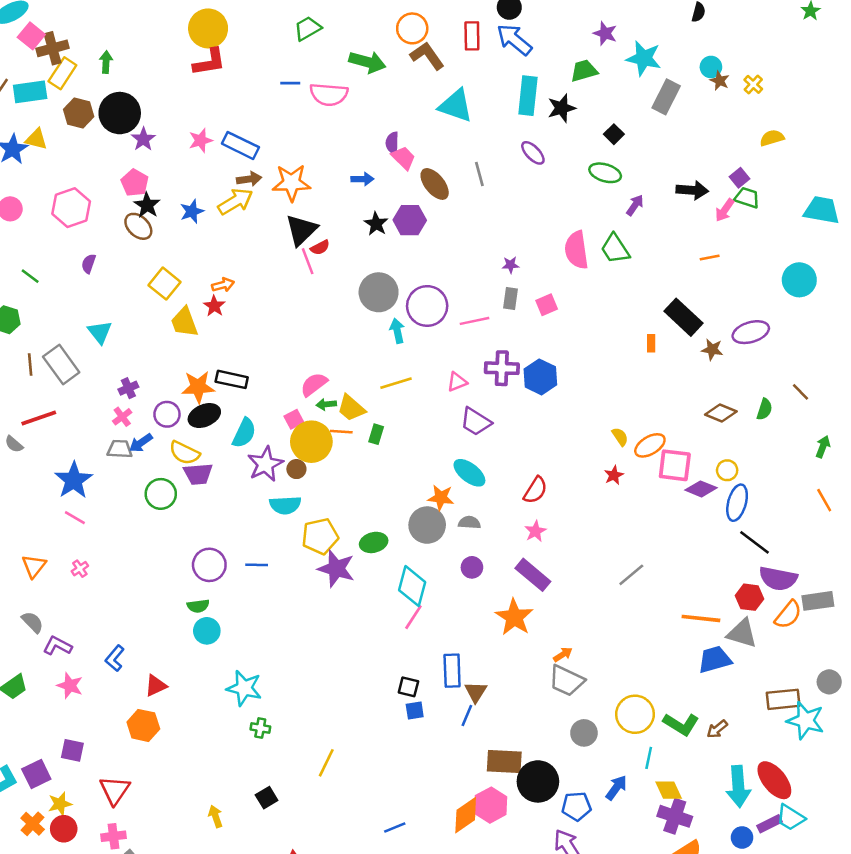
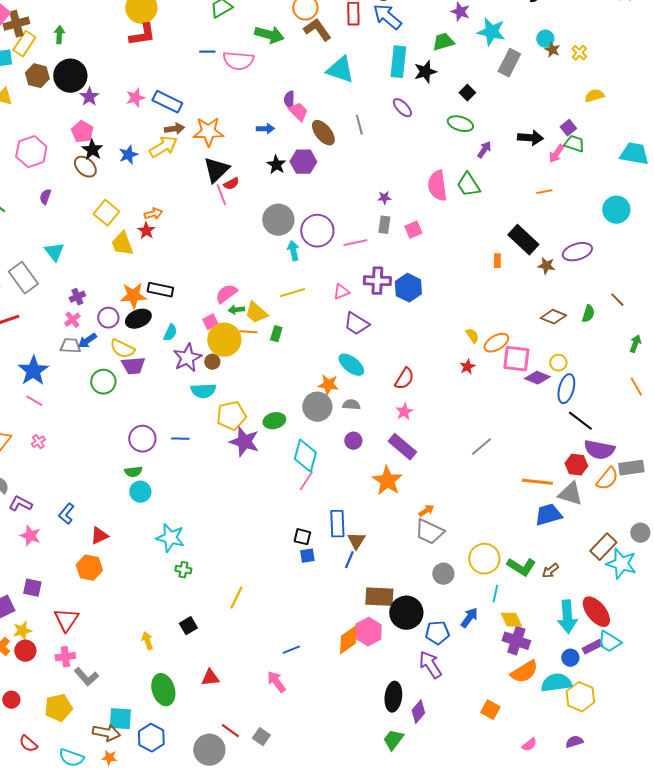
cyan semicircle: (244, 433) -> (170, 333), size x0.7
brown rectangle: (783, 699) -> (603, 547), turned -40

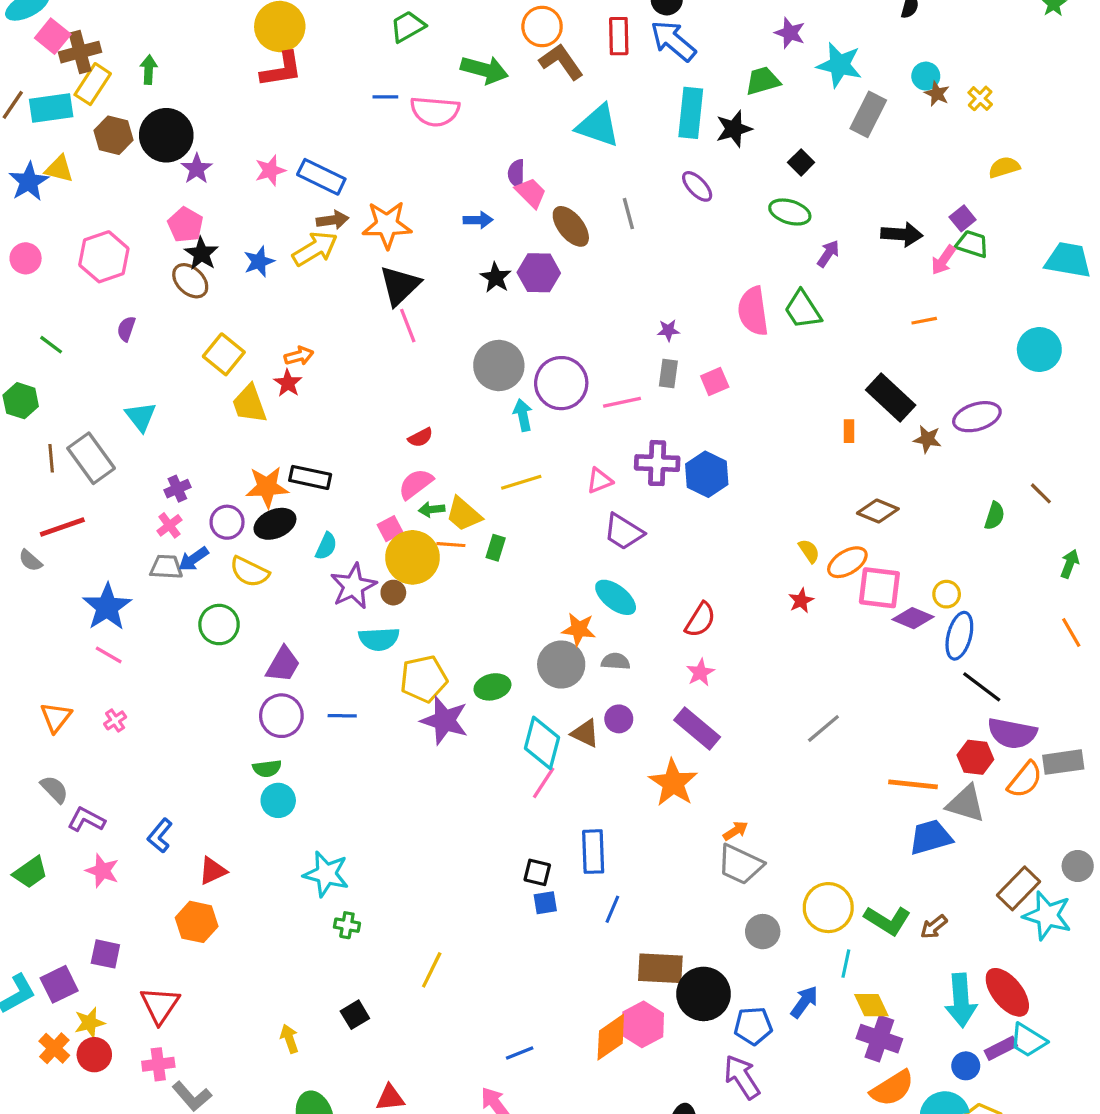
red semicircle: (231, 184) -> (420, 437), moved
brown diamond: (553, 317) -> (878, 511), moved
purple trapezoid: (133, 366) -> (283, 665), moved, turned -55
brown triangle: (356, 541) -> (585, 733), moved, turned -36

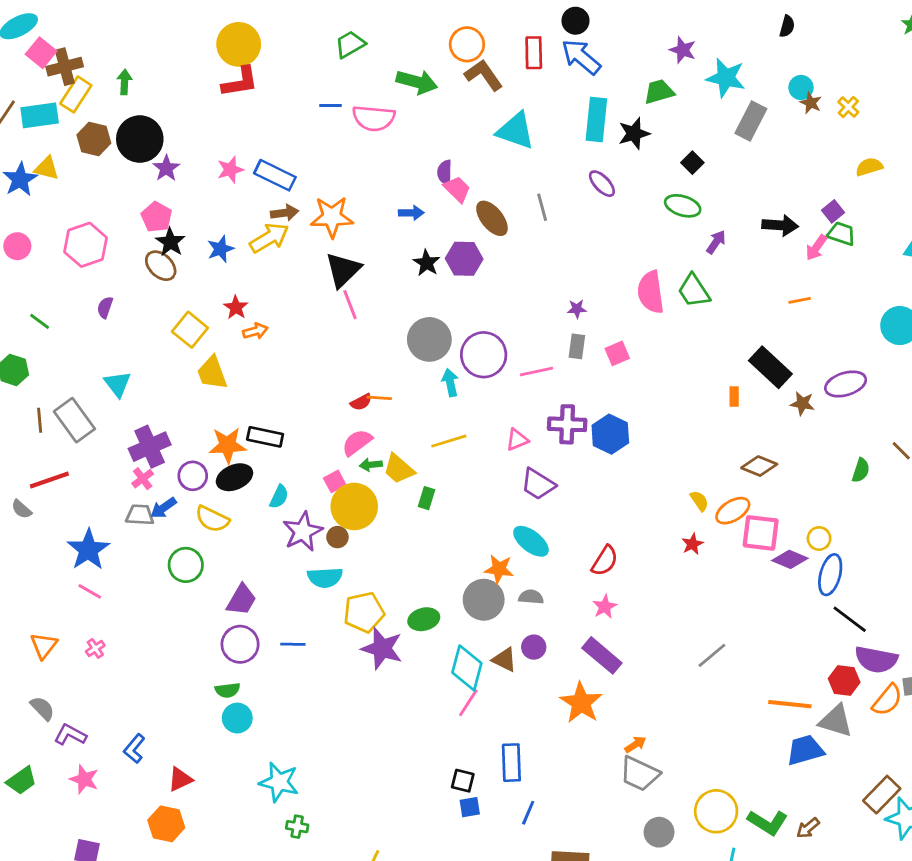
red star: (288, 383) -> (236, 307), moved
purple cross: (177, 489) -> (150, 447), size x1.8
orange line: (451, 545) -> (379, 398), moved

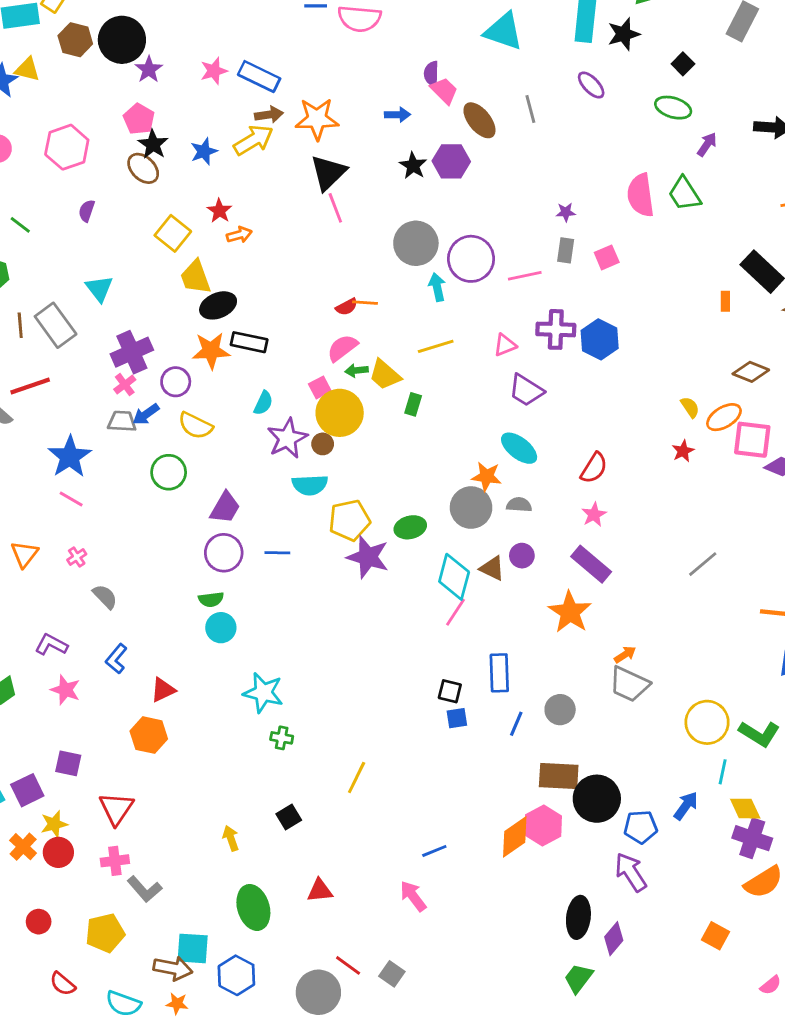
black ellipse: (234, 477) -> (218, 305), moved
gray semicircle: (42, 708) -> (105, 597), moved
gray circle: (659, 832) -> (560, 710), moved

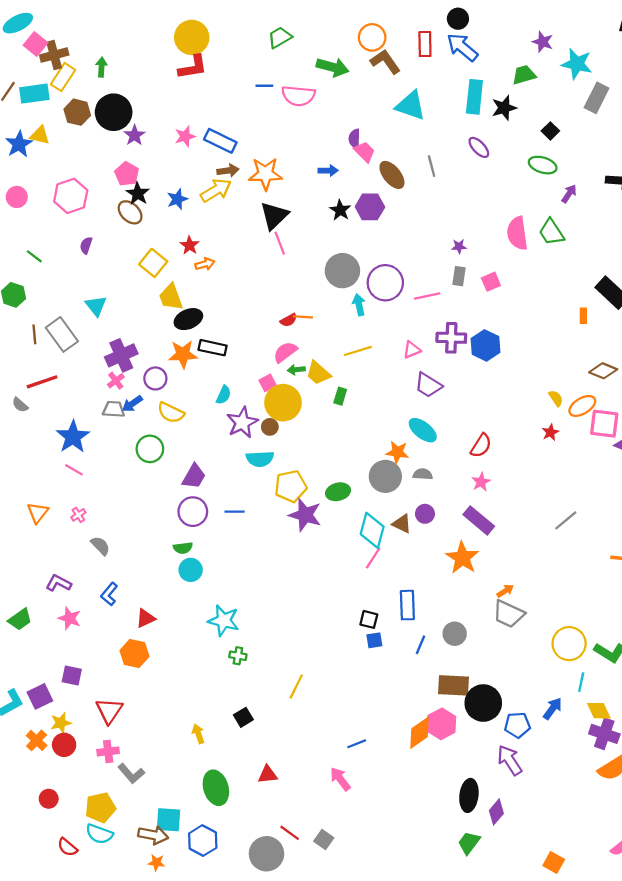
orange square: (716, 936) -> (554, 863), moved
cyan semicircle: (123, 1004) -> (99, 834), moved

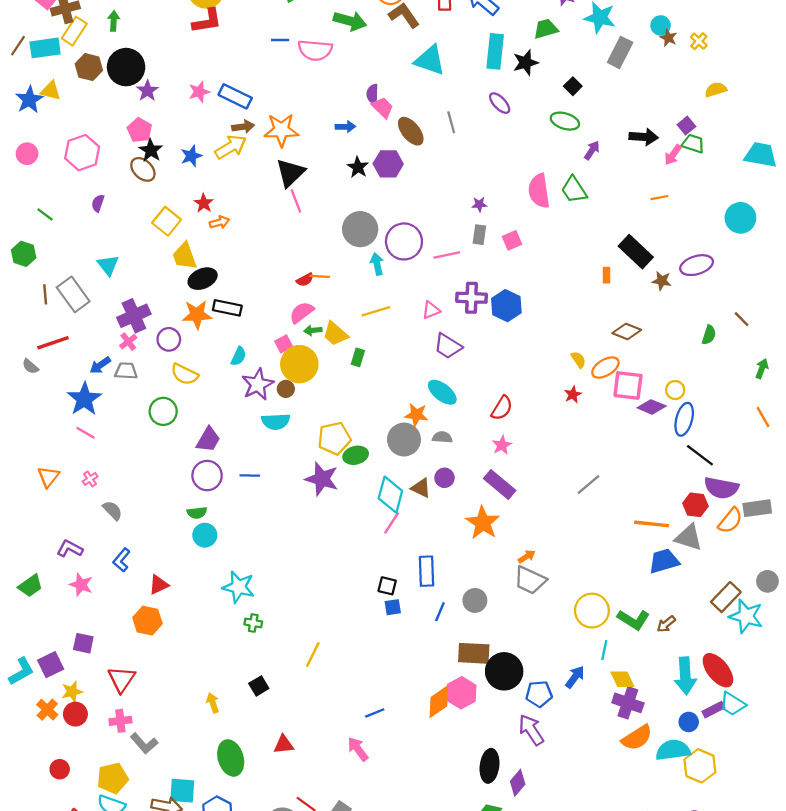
blue arrow: (132, 404) -> (100, 365), moved
yellow pentagon: (291, 486) -> (334, 438), moved

